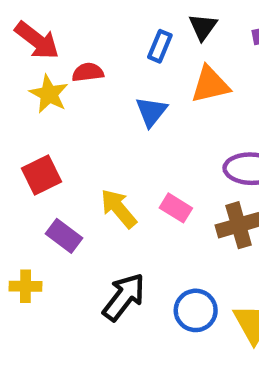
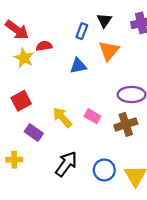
orange triangle: (210, 85) -> (109, 51), turned -35
blue triangle: (151, 112) -> (78, 66), turned 42

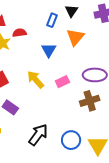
blue triangle: (78, 66) -> (49, 50), turned -49
pink rectangle: (92, 116) -> (62, 82), moved, turned -56
yellow arrow: (62, 117) -> (36, 80), moved

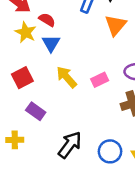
red semicircle: (19, 33) -> (47, 20), turned 40
blue triangle: (49, 50) -> (51, 43), moved

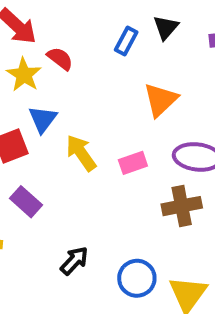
orange triangle: (116, 25) -> (161, 100), moved
blue triangle: (51, 43) -> (43, 119), moved
black arrow: (70, 145) -> (74, 261), size x0.7

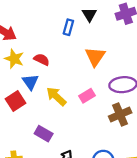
red semicircle: (60, 59) -> (42, 60), moved
purple rectangle: (26, 202) -> (44, 134), moved

